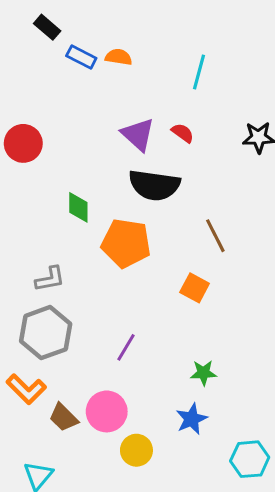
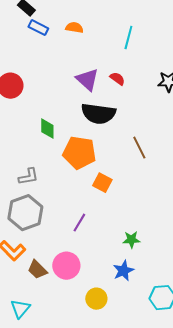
blue rectangle: (81, 57) -> (38, 28), moved
orange square: (195, 288) -> (102, 183), moved
yellow circle: (136, 450) -> (96, 299), moved

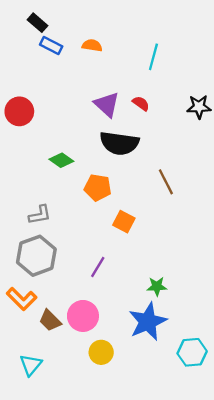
green diamond: (47, 129) -> (61, 160), turned -55
orange pentagon: (79, 153) -> (98, 188), size x0.7
blue star: (123, 271) -> (148, 322), size x1.6
yellow circle: (96, 299) -> (101, 352), moved

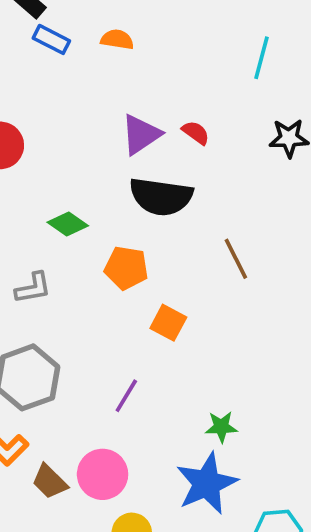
cyan line: (153, 57) -> (261, 58), moved
purple triangle: (107, 105) -> (141, 134), turned 44
gray L-shape: (40, 215) -> (33, 288), moved

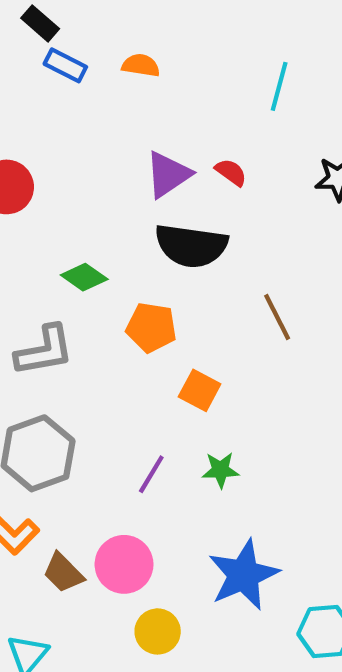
cyan line: (261, 58) -> (279, 86), moved
gray L-shape: (33, 288) -> (44, 351), size x1.4
green star: (221, 427) -> (220, 470), moved

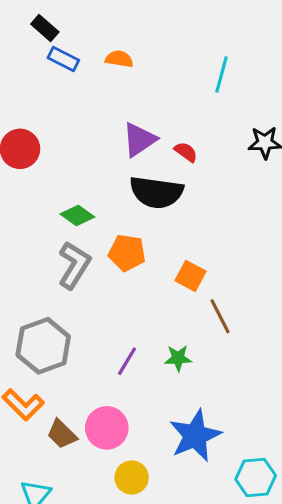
red semicircle: (231, 172) -> (186, 152), moved
brown line: (277, 317) -> (220, 316), moved
gray L-shape: (44, 351) -> (74, 265), moved, turned -48
orange square: (200, 390) -> (190, 276), moved

